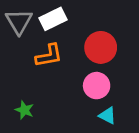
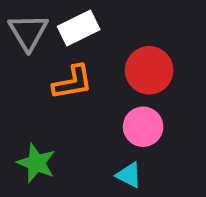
green star: (24, 110) -> (36, 163), size x1.4
cyan triangle: (107, 116) -> (129, 175), moved

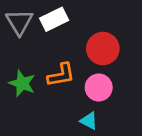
orange L-shape: (73, 82) -> (61, 75), moved
green star: (36, 163) -> (22, 83), moved

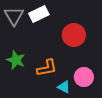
orange L-shape: (61, 75) -> (47, 68), moved
pink circle: (99, 87) -> (84, 77), moved

